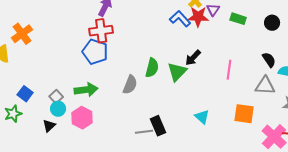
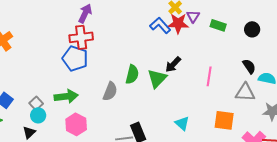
pink hexagon: (82, 118) -> (76, 124), moved

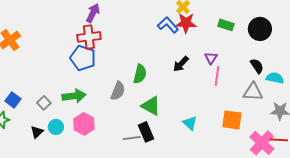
purple triangle: (193, 16) -> (211, 58), moved
black circle: (252, 29) -> (260, 29), size x1.5
green triangle: (157, 78) -> (151, 106), moved, turned -45
cyan circle: (38, 115) -> (56, 127), moved

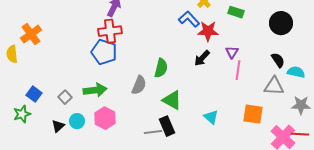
red star: (186, 23) -> (208, 31), moved
green rectangle: (226, 25) -> (236, 12), moved

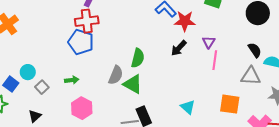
green arrow: (95, 90) -> (72, 80), size x0.6
green triangle: (172, 100) -> (133, 84), moved
cyan circle: (77, 121) -> (28, 72), moved

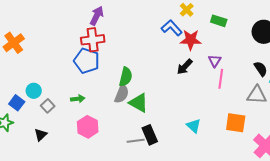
green semicircle: (138, 58) -> (126, 77), moved

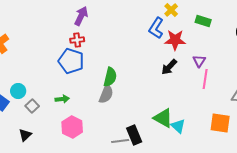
blue L-shape: (172, 28) -> (156, 28), turned -105
red cross: (93, 40) -> (77, 40), size x0.6
green triangle: (139, 103) -> (163, 118), moved

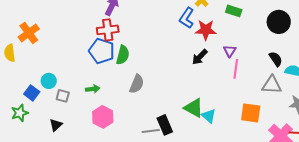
red cross: (77, 40) -> (108, 30), size x1.5
green semicircle: (110, 77) -> (123, 55), moved
gray square: (32, 106) -> (63, 96), turned -32

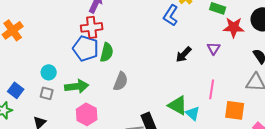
red star: (206, 30) -> (234, 27), moved
pink line: (236, 69) -> (212, 89), moved
cyan circle: (49, 81) -> (49, 72), moved
green arrow: (93, 89) -> (77, 86), size x1.6

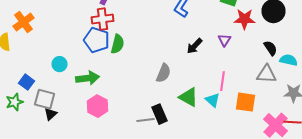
gray semicircle: (121, 81) -> (164, 73), moved
gray square: (47, 93) -> (44, 99), moved, size x1.5
cyan triangle: (193, 113) -> (212, 100), moved

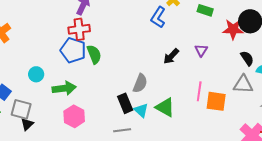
red star: (244, 19) -> (233, 29), moved
green semicircle: (118, 44) -> (94, 54), turned -36
cyan triangle: (212, 100) -> (141, 110), moved
orange square: (246, 102) -> (216, 101), moved
black rectangle: (160, 114) -> (125, 103), moved

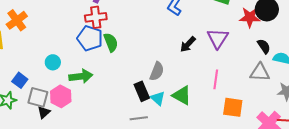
purple triangle: (201, 50) -> (218, 38), size x1.6
orange square: (216, 101) -> (233, 107), moved
pink hexagon: (74, 116) -> (61, 96), moved

